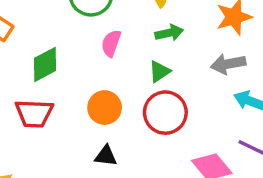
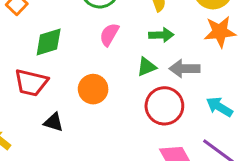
gray arrow: (228, 64) -> (185, 69), moved
red circle: (165, 113) -> (164, 106), moved
black triangle: (106, 156) -> (54, 122), moved

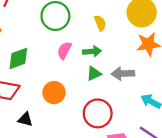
green arrow: (161, 35) -> (92, 51), moved
red circle: (164, 106) -> (98, 113), moved

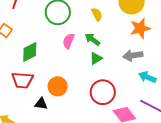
green arrow: (92, 51) -> (92, 39), turned -133
gray arrow: (123, 74) -> (133, 55), moved
orange circle: (54, 93) -> (58, 86), moved

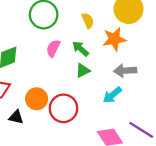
orange star: (140, 28) -> (114, 39), moved
cyan arrow: (147, 77) -> (112, 95), moved, turned -66
red circle: (103, 92) -> (64, 108), moved

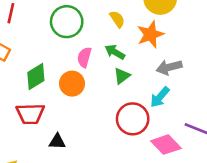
orange circle: (37, 99) -> (72, 84), moved
red circle: (64, 108) -> (133, 119), moved

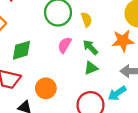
yellow semicircle: (117, 19) -> (86, 20), moved
orange circle: (72, 84) -> (46, 88), moved

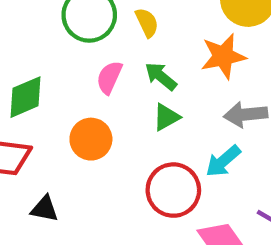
orange circle: (46, 88) -> (91, 139), moved

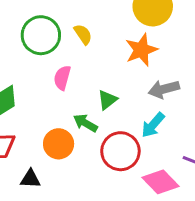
green arrow: (161, 76) -> (85, 123), moved
orange circle: (91, 139) -> (59, 144), moved

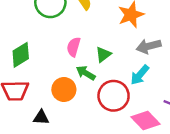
pink semicircle: (62, 78) -> (74, 47), moved

